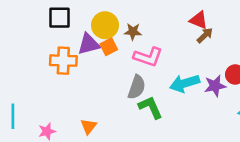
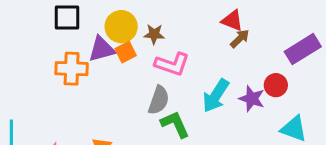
cyan arrow: (185, 83) -> (216, 96), turned -40
purple star: (215, 86) -> (252, 99), turned 30

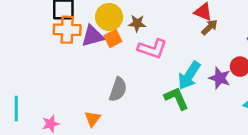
orange cross: (72, 69) -> (67, 30), moved
gray semicircle: (159, 100) -> (118, 89), moved
green L-shape: (175, 124) -> (176, 98), moved

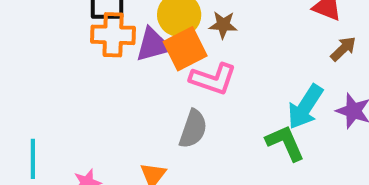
brown arrow: (210, 27) -> (343, 49), moved
orange square: (113, 39) -> (185, 49), size x1.5
pink L-shape: (152, 49) -> (213, 79), moved

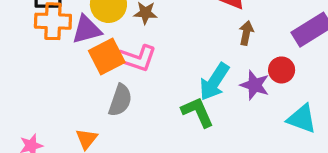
orange square: (185, 49) -> (107, 57), moved
brown arrow: (343, 49) -> (246, 33), turned -35

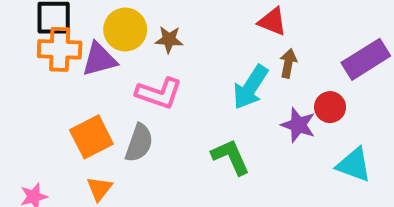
orange square: (107, 57) -> (91, 137), moved
cyan arrow: (214, 82) -> (250, 87), moved

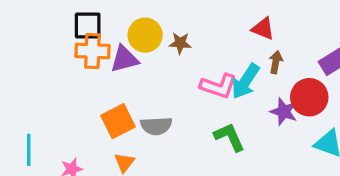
pink L-shape: (159, 93) -> (218, 86), moved
red circle: (330, 107) -> (309, 97), size x1.5
gray semicircle: (139, 143) -> (156, 126), turned 68

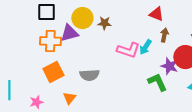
orange cross: (92, 51) -> (50, 41), moved
cyan arrow: (245, 81) -> (145, 47), size x0.7
orange square: (118, 121) -> (53, 72), moved
green L-shape: (230, 137) -> (157, 82), moved

